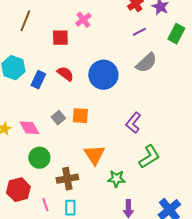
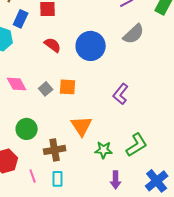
blue rectangle: (38, 80) -> (21, 19), moved
pink diamond: (29, 128) -> (17, 84), moved
green L-shape: (149, 157) -> (137, 145), moved

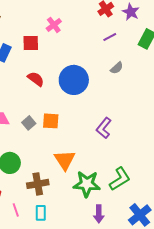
gray semicircle: (134, 34) -> (117, 68), size x0.6
green star: (104, 150) -> (87, 184), size x1.5

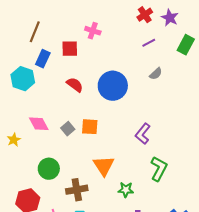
pink cross: (54, 25) -> (93, 31), turned -35
green L-shape: (120, 179) -> (159, 169), moved, turned -30
green star: (87, 184) -> (126, 190), size x0.6

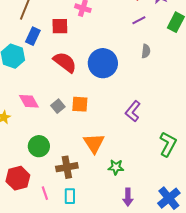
gray semicircle: (156, 74) -> (146, 51), turned -40
red semicircle: (75, 85) -> (65, 62), size x1.4
green L-shape: (159, 169) -> (168, 144), moved

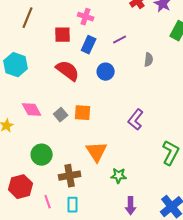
purple line: (139, 20) -> (120, 40), moved
blue rectangle: (33, 36) -> (89, 45), moved
blue circle: (103, 63) -> (106, 72), size x0.6

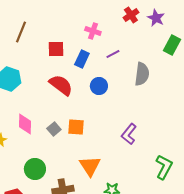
pink cross: (86, 17) -> (93, 31), moved
gray semicircle: (149, 60) -> (142, 74), size x1.6
pink diamond: (32, 110) -> (25, 124), turned 30

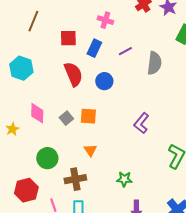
purple line: (113, 54) -> (125, 51), moved
red semicircle: (61, 85) -> (73, 74), turned 30
blue circle: (99, 86) -> (104, 81), moved
orange triangle: (90, 166) -> (90, 150), moved, size x0.6

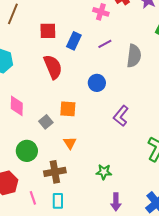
pink cross: (105, 20) -> (101, 12), moved
blue circle: (104, 81) -> (97, 83), moved
gray square: (66, 118) -> (46, 122), moved

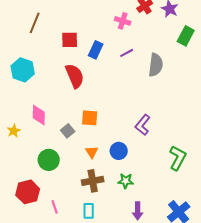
blue circle: (97, 83) -> (119, 151), moved
brown cross: (55, 172) -> (93, 181), moved
cyan rectangle: (58, 201) -> (89, 211), moved

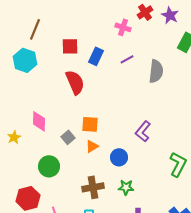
cyan hexagon: (23, 70) -> (25, 60), moved
orange triangle: (92, 152) -> (92, 146), moved, turned 32

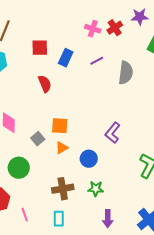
red cross: (145, 12) -> (115, 28), moved
purple star: (170, 15) -> (140, 17), turned -30
red semicircle: (75, 82) -> (45, 84), size x0.7

